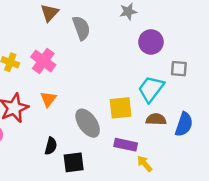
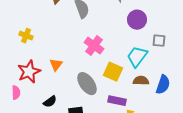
pink cross: (43, 61) -> (94, 46), moved
yellow square: (121, 108) -> (113, 72), turned 30
black semicircle: (51, 146) -> (50, 102), moved, turned 40

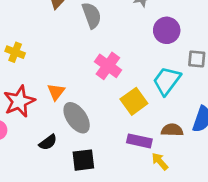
yellow square: (113, 72) -> (134, 101), turned 30
brown semicircle: (141, 81) -> (172, 130), moved
gray ellipse: (87, 84) -> (77, 118), moved

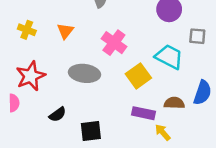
cyan trapezoid: (167, 81) -> (169, 57), turned 80
orange triangle: (56, 92) -> (65, 31), moved
gray ellipse: (77, 118) -> (84, 73), moved, turned -48

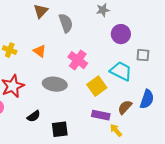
orange triangle: (65, 31) -> (40, 51), turned -32
brown semicircle: (174, 103) -> (125, 107), turned -49

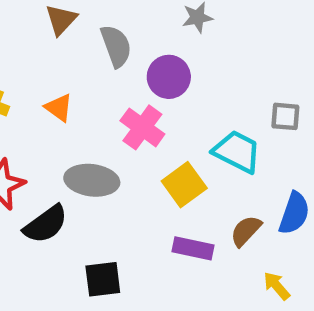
purple circle: (121, 34) -> (169, 77), moved
black semicircle: (34, 116) -> (46, 224), moved, size x1.5
yellow arrow: (116, 130) -> (277, 286), moved

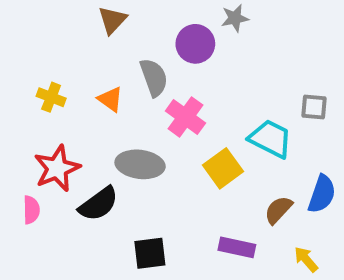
gray semicircle: (116, 46) -> (154, 77), moved
purple circle: (169, 77) -> (195, 44), moved
purple rectangle: (193, 248) -> (237, 247), moved

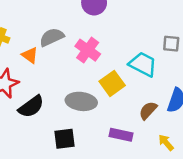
gray semicircle: (154, 77) -> (52, 37), moved, turned -95
orange triangle: (110, 99) -> (30, 55), moved
gray ellipse: (140, 164) -> (81, 101), moved

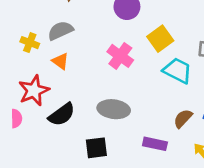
gray semicircle: (52, 37) -> (60, 31), moved
yellow square: (112, 83) -> (160, 39), moved

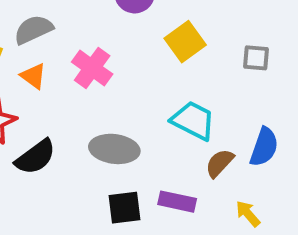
pink cross: (120, 56) -> (92, 68), moved
cyan trapezoid: (178, 71) -> (193, 121), moved
black square: (96, 148) -> (124, 208), moved

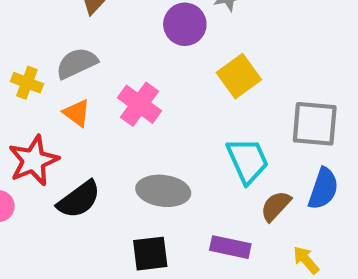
gray square: (256, 58) -> (315, 124), moved, size x1.6
cyan trapezoid: (193, 121) -> (248, 161), turned 39
black square: (124, 208) -> (150, 254), moved

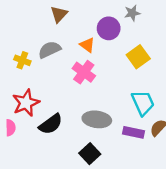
orange triangle: (77, 113) -> (87, 45), moved
purple rectangle: (230, 247) -> (133, 132), moved
black square: (150, 254) -> (90, 154), turned -36

